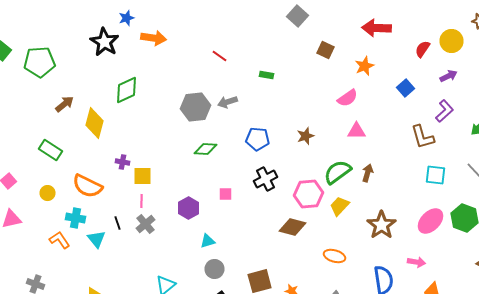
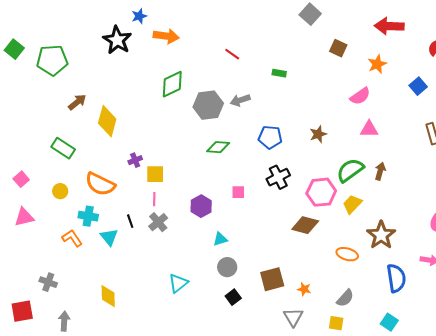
green diamond: (126, 90) -> (172, 84), moved
purple cross: (122, 162) -> (135, 160), turned -32
brown star: (382, 225) -> (381, 235), moved

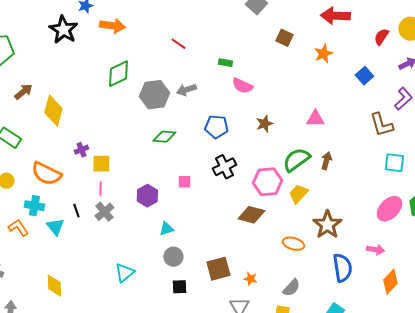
pink semicircle: (360, 96) -> (242, 86), moved, turned 60
black square: (233, 297) -> (179, 287), turned 35

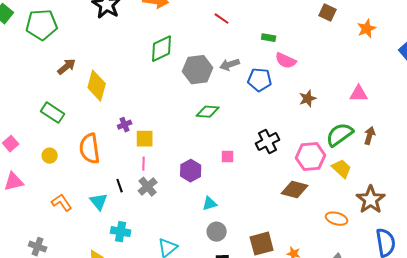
blue pentagon: (216, 127) -> (260, 80), moved
orange semicircle: (46, 174) -> (90, 149), turned 56
yellow trapezoid: (298, 194) -> (342, 169), turned 90
cyan cross: (34, 206) -> (121, 232), moved

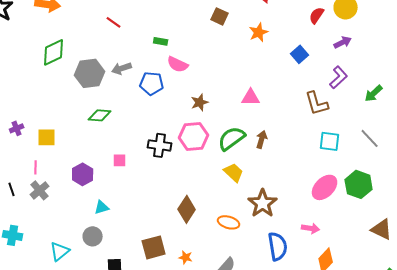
yellow square: (145, 139) -> (47, 137), moved
black cross: (268, 142) -> (160, 145), turned 35
pink hexagon: (311, 157) -> (194, 136), moved
brown diamond: (295, 190) -> (187, 209), moved, turned -72
gray circle: (217, 232) -> (93, 236), moved

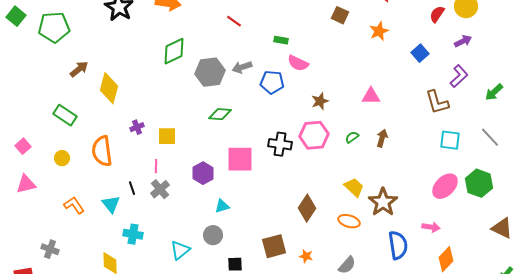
green semicircle: (232, 138) -> (352, 137), size x0.5
pink square: (120, 160) -> (240, 159), size x2.0
yellow trapezoid: (234, 172) -> (354, 187), moved

